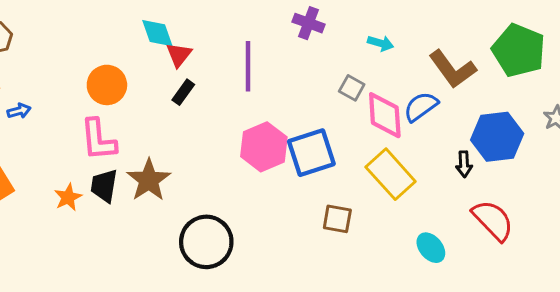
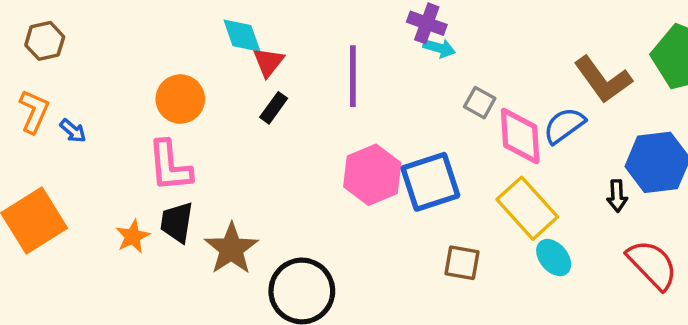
cyan arrow: (380, 43) -> (439, 48), moved
blue arrow: (19, 111) -> (73, 131), turned 55
brown star: (149, 180) -> (231, 249), moved
cyan ellipse: (431, 248) -> (554, 258), moved

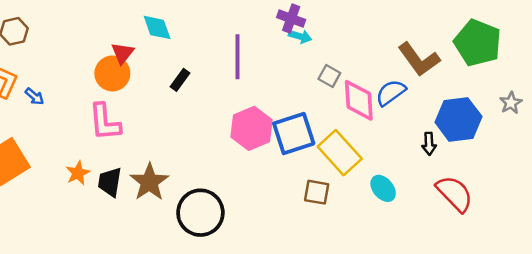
red triangle: (268, 62) -> (123, 53), moved
yellow rectangle: (527, 208) -> (340, 153), moved
black trapezoid: (177, 222) -> (110, 182), moved

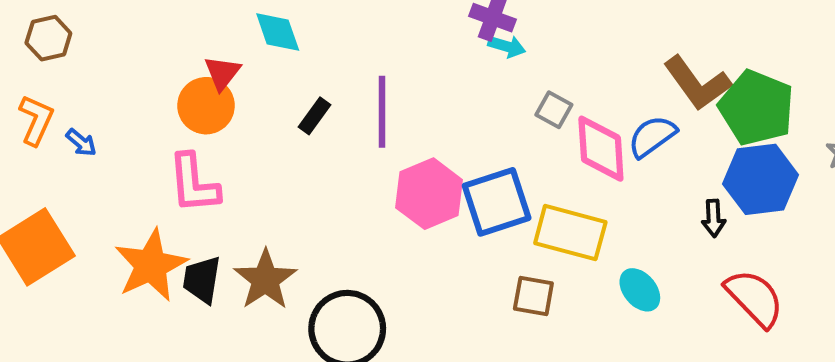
green pentagon: (478, 43) -> (756, 108), moved
purple line: (237, 57) -> (382, 112), moved
yellow rectangle: (340, 153) -> (570, 233), turned -33
orange star: (78, 173) -> (151, 265), size x1.8

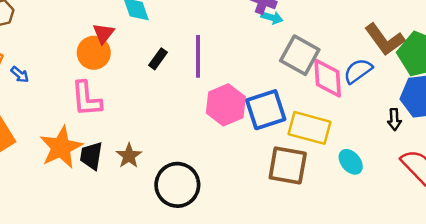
gray square: (554, 110) -> (300, 55), size x1.8
brown star: (265, 280) -> (129, 156), size x0.7
brown square: (533, 296) -> (288, 165), size x1.6

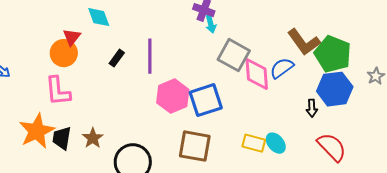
cyan arrow: (272, 18) -> (211, 24), turned 60
yellow rectangle: (309, 128) -> (254, 143), moved, size x0.7
brown square: (288, 165) -> (195, 146), moved

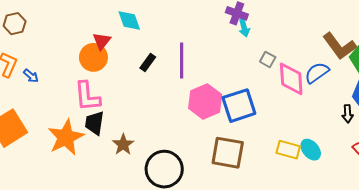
gray square: (234, 55) -> (268, 59), size x0.5
black trapezoid: (62, 138) -> (94, 123), moved

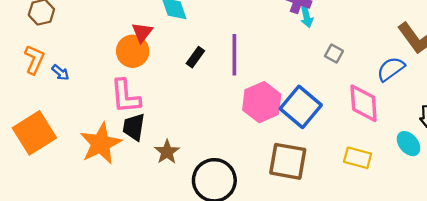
pink diamond: (291, 79) -> (364, 103), moved
blue square: (239, 106) -> (301, 107), turned -32
cyan ellipse: (311, 150) -> (409, 144), moved

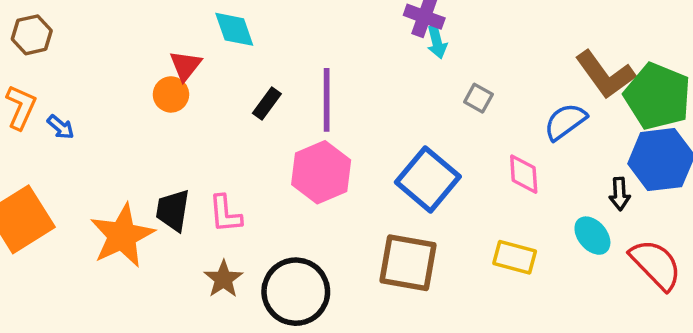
orange circle: (133, 51) -> (171, 94), size x0.7
pink L-shape: (126, 96) -> (225, 214), moved, size x0.7
pink hexagon: (262, 102) -> (321, 172), moved
pink diamond: (364, 103) -> (524, 174), size x0.7
brown star: (167, 152) -> (223, 279), moved

